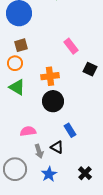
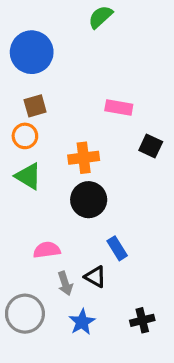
pink rectangle: (71, 46) -> (119, 107), turned -42
black cross: (85, 173) -> (142, 320), turned 32

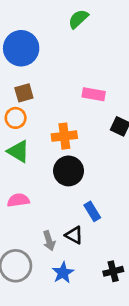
pink semicircle: (47, 250) -> (18, 200), moved

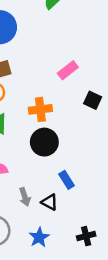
pink rectangle: (94, 94) -> (68, 70), turned -48
gray arrow: (49, 241) -> (25, 197), moved

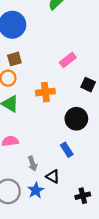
black circle: (44, 142) -> (76, 119), moved
black triangle: (50, 202) -> (53, 176), moved
blue star: (39, 237) -> (36, 190), moved

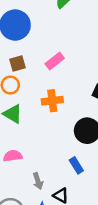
pink rectangle: (68, 60) -> (55, 61), moved

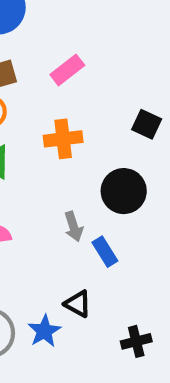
gray arrow: (38, 181) -> (74, 227), moved

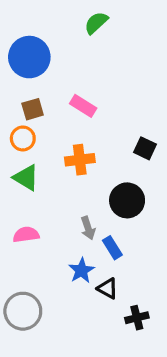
pink rectangle: (67, 70) -> (83, 106), turned 70
black triangle: (78, 304) -> (108, 288), moved
blue star: (44, 331) -> (81, 270), moved

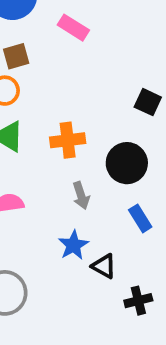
pink rectangle: (83, 106) -> (73, 28), moved
orange cross: (80, 160) -> (68, 140), moved
blue rectangle: (112, 248) -> (140, 218), moved

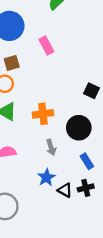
pink rectangle: (73, 28) -> (46, 46), turned 30
black cross: (138, 301) -> (86, 188), moved

